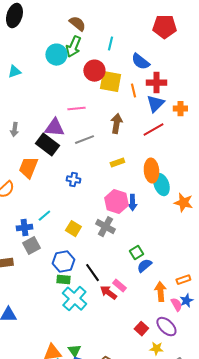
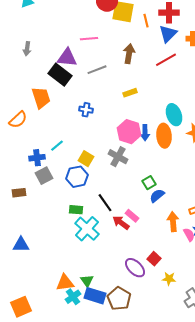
gray arrow: (14, 130) -> (27, 49), moved
orange trapezoid: (28, 168) -> (41, 98), turned 140
orange ellipse: (151, 171) -> (164, 136), moved
blue hexagon: (63, 262) -> (77, 177), moved
purple ellipse: (166, 327) -> (135, 268), moved

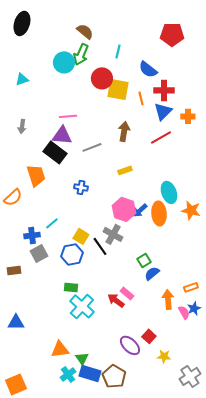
pink line: (89, 39) -> (68, 116), moved
blue arrow: (145, 133) -> (140, 210), turned 49
black line: (105, 203) -> (100, 246), moved
orange triangle: (65, 283) -> (60, 349), moved

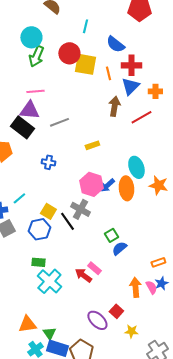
green arrow: (81, 54) -> (36, 56), moved
brown arrow: (124, 131) -> (114, 106), moved
red line: (161, 137) -> (141, 117), moved
orange arrow: (168, 299) -> (135, 287), moved

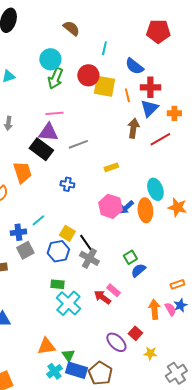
gray cross: (80, 209) -> (89, 258), moved

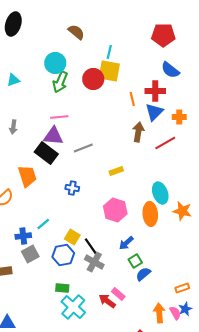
blue semicircle: (134, 66) -> (170, 70), moved
yellow square: (104, 86) -> (109, 71), moved
blue arrow: (126, 207) -> (126, 243), moved

